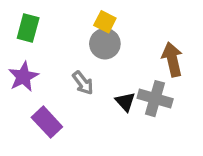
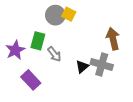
green rectangle: (28, 28) -> (38, 41), moved
gray circle: (105, 44) -> (55, 15), moved
black triangle: (125, 102) -> (82, 67), turned 32

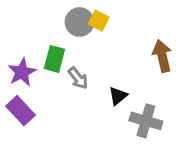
gray cross: (102, 64) -> (146, 121), moved
purple rectangle: (31, 80) -> (20, 111), moved

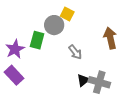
gray circle: (80, 22) -> (54, 25), moved
gray arrow: (78, 78) -> (75, 52), moved
black triangle: (118, 96) -> (83, 80), moved

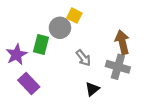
purple rectangle: (14, 75) -> (29, 83), moved
gray cross: (99, 82) -> (118, 67), moved

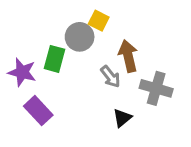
brown arrow: (122, 42) -> (128, 56), moved
purple star: (16, 55) -> (22, 72), turned -30

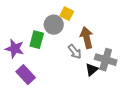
black triangle: (122, 118) -> (92, 70), moved

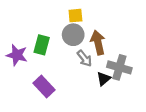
yellow square: (67, 14) -> (75, 16), turned -32
gray circle: (54, 25) -> (73, 35), moved
purple rectangle: (26, 75) -> (44, 87), moved

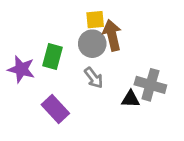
brown arrow: (98, 43) -> (112, 35), moved
gray arrow: (84, 58) -> (94, 78), moved
black triangle: (104, 79) -> (131, 99), turned 42

